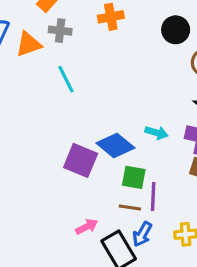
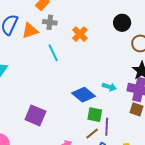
orange cross: (111, 17) -> (80, 34), moved, turned -35
purple square: (81, 160) -> (35, 115), moved
brown line: (130, 208) -> (92, 134), turned -48

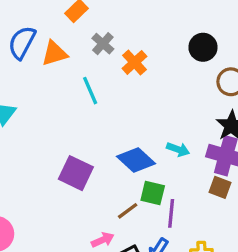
gray cross: (50, 22) -> (103, 44), moved, turned 32
purple square: (35, 115) -> (76, 173), moved
brown line: (92, 134) -> (128, 211), moved

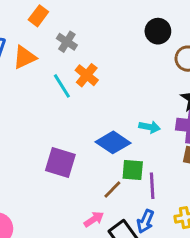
orange cross: (134, 62) -> (87, 75), moved

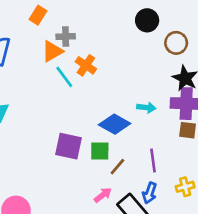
gray cross: (67, 42) -> (66, 37), turned -30
orange triangle: (25, 57) -> (52, 51), moved
green square: (133, 170) -> (100, 151), moved

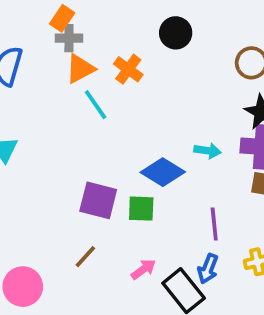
black circle: (147, 20) -> (176, 33), moved
gray cross: (66, 37) -> (69, 38), moved
orange cross: (86, 65) -> (128, 69), moved
brown line: (117, 167) -> (85, 257), moved

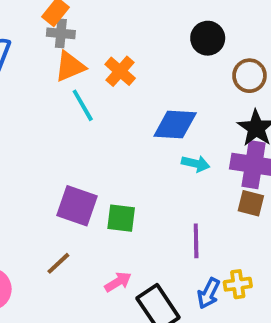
black circle: (176, 33) -> (208, 38), moved
blue diamond: (163, 172) -> (175, 124), moved, turned -33
blue arrow: (208, 269) -> (209, 293), moved

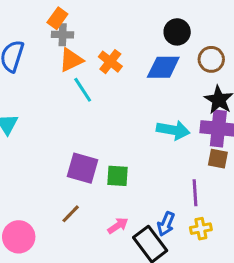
blue diamond: (175, 124) -> (163, 67), moved
cyan arrow: (196, 164) -> (173, 130), size x1.5
purple line: (196, 241) -> (195, 193), moved
yellow cross: (238, 284) -> (201, 229), moved
blue arrow: (209, 293) -> (166, 224), moved

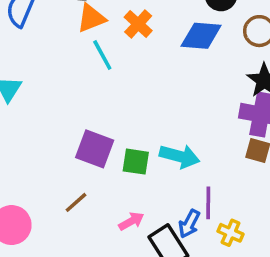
cyan arrow: (173, 130) -> (179, 156), moved
purple line: (195, 193) -> (208, 203), moved
yellow cross: (201, 229) -> (231, 233), turned 30

